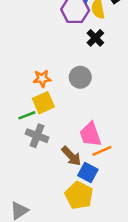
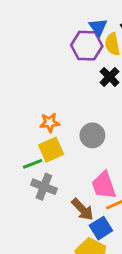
gray circle: (80, 77) -> (92, 135), moved
blue square: (88, 173) -> (101, 228), turned 30

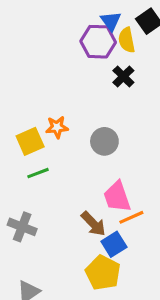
yellow square: (51, 150) -> (30, 141), moved
gray cross: (44, 187) -> (22, 227), moved

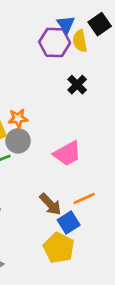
black cross: (123, 76) -> (77, 85), moved
gray circle: (104, 141) -> (18, 141), moved
pink trapezoid: (117, 197) -> (67, 154), moved, turned -100

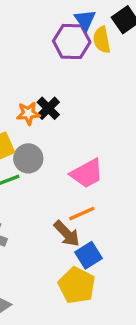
black cross: (77, 85) -> (48, 108), moved
orange star: (18, 118) -> (28, 113), moved
orange line: (84, 199) -> (82, 214), moved

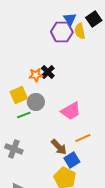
orange line: (82, 214) -> (83, 138), moved

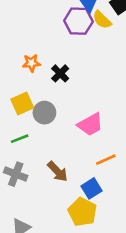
yellow semicircle: (80, 31) -> (102, 20), turned -35
orange star: (36, 75) -> (31, 63), moved
green line: (24, 115) -> (20, 139), moved
brown arrow: (59, 147) -> (58, 171), moved

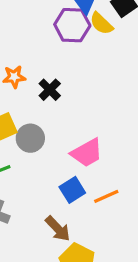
brown arrow: (58, 171) -> (58, 229), moved
blue square: (92, 188) -> (72, 190), moved

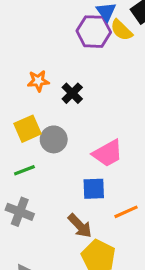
blue square: (72, 190) -> (94, 189), turned 30
orange line: (106, 196) -> (126, 212), moved

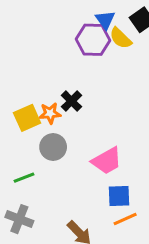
orange star: (38, 81) -> (50, 113), moved
yellow square: (27, 129) -> (27, 118), moved
blue square: (94, 189) -> (119, 196), moved

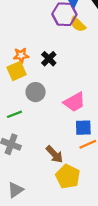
yellow semicircle: (121, 38) -> (78, 24), moved
orange star: (50, 113) -> (21, 55), moved

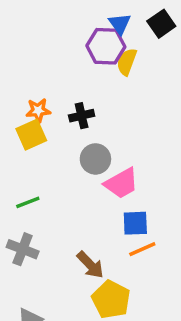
yellow semicircle: (78, 24) -> (127, 62), turned 66
black cross: (49, 59) -> (82, 116), turned 32
gray circle: (36, 92) -> (95, 159), moved

